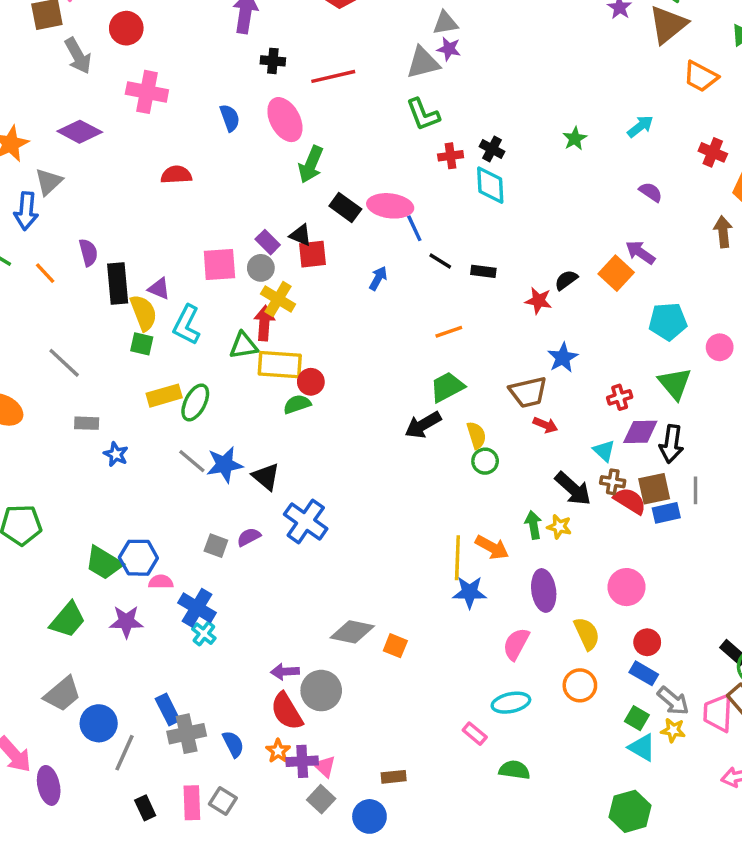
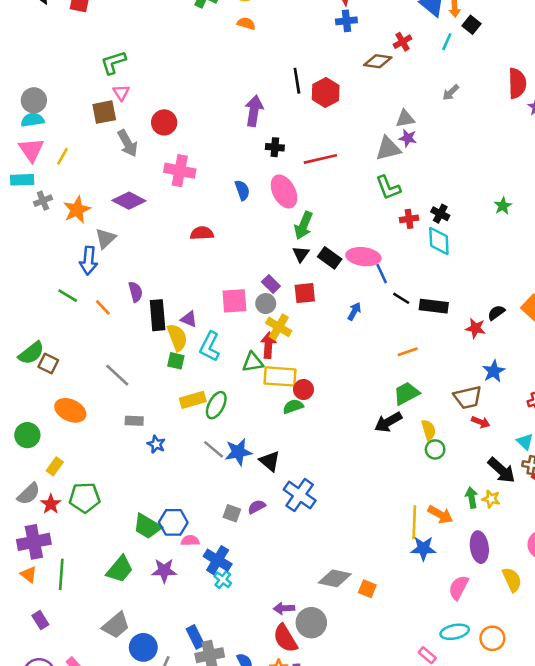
black triangle: (300, 235) -> (301, 254), moved, turned 42
black rectangle: (483, 271) -> (434, 306), size x1.5
orange circle: (580, 685) -> (492, 638), moved

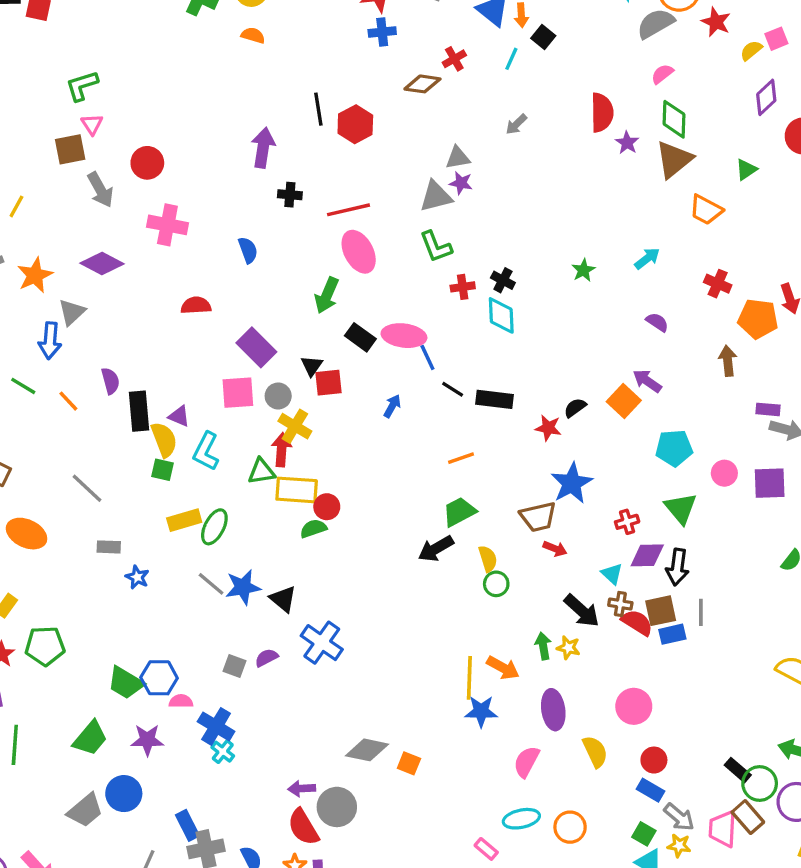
pink ellipse: (284, 191) -> (359, 252), moved
black triangle: (301, 254) -> (312, 366), moved
purple rectangle: (271, 284) -> (256, 347), moved, size x1.6
blue star: (494, 371) -> (572, 483), size x1.4
blue circle: (143, 647) -> (124, 794), moved

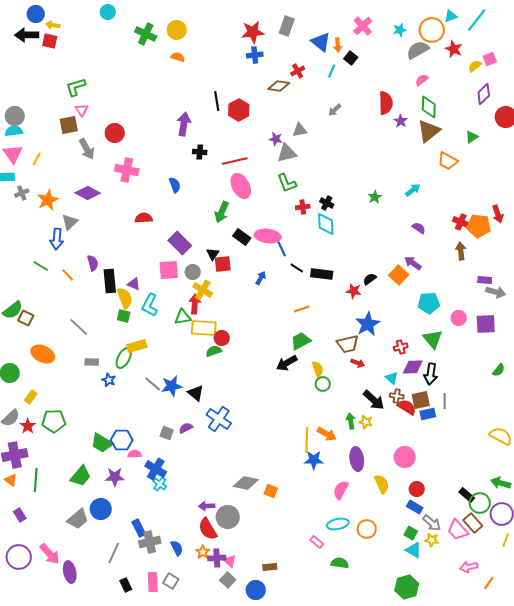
purple star: (461, 183) -> (276, 139), moved
red cross: (718, 284) -> (461, 222), moved
green ellipse: (214, 527) -> (124, 358), moved
pink trapezoid: (723, 829) -> (458, 530), turned -45

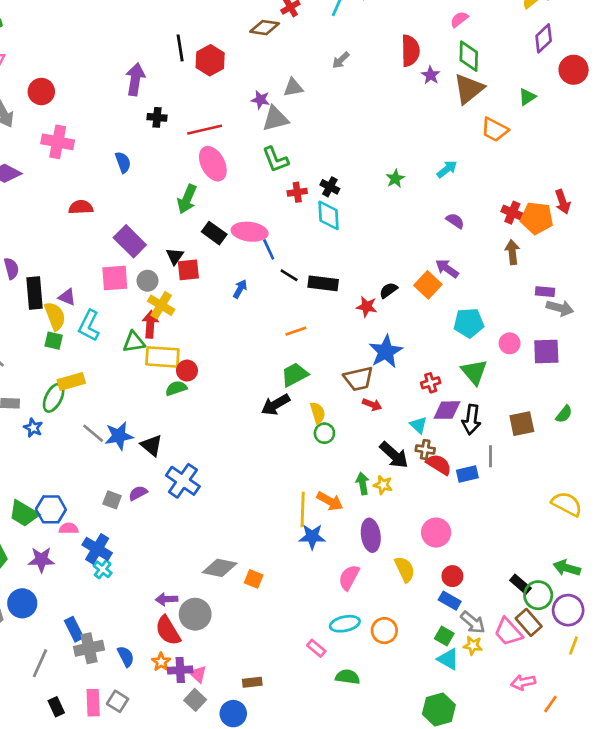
brown square: (421, 400) -> (522, 424), moved

